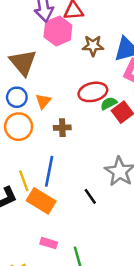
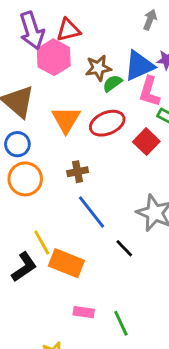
orange triangle: (43, 101) -> (66, 120), moved, size x1.5
green semicircle: (109, 103) -> (112, 83), moved
blue line: (49, 171) -> (91, 212), moved, turned -40

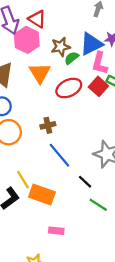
red triangle: (68, 30) -> (37, 19), turned 48
orange triangle: (66, 120) -> (40, 73), moved
red square: (146, 142) -> (98, 86), moved
green line: (121, 323) -> (98, 205), moved, turned -30

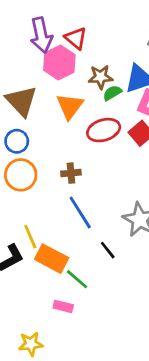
green line: (98, 205) -> (77, 279), moved

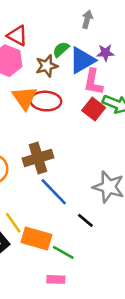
green semicircle: (112, 93) -> (61, 49), moved
red ellipse: (104, 130) -> (46, 101), moved, turned 32
brown cross: (71, 173) -> (38, 158), size x1.6

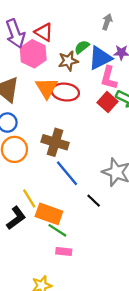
brown cross: (38, 158) -> (55, 142), turned 30
green line: (63, 252) -> (57, 230), moved

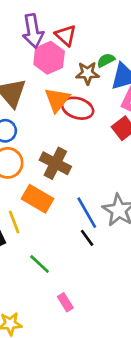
blue line: (67, 173) -> (87, 213), moved
orange rectangle: (49, 214) -> (38, 199), moved
pink rectangle: (64, 251) -> (65, 302), moved, turned 42

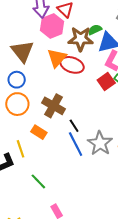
brown star: (87, 73) -> (81, 39), size x1.4
orange rectangle: (38, 199) -> (39, 132), size x0.7
black line: (87, 238) -> (74, 126), moved

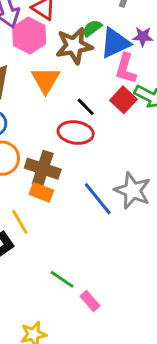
red ellipse: (72, 65) -> (76, 133), moved
brown cross: (53, 106) -> (43, 169), moved
black line: (74, 126) -> (86, 107), moved
green line: (38, 181) -> (62, 279), moved

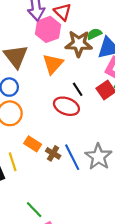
brown cross: (43, 169) -> (53, 153), moved, size x0.6

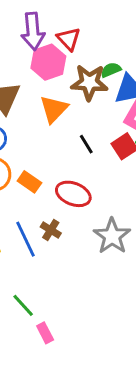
red ellipse: (66, 106) -> (73, 194), moved
orange rectangle: (33, 144) -> (29, 182), moved
blue line: (72, 157) -> (26, 239), moved

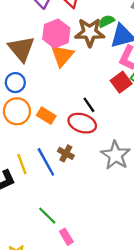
pink hexagon: (48, 62) -> (56, 34), moved
black line: (86, 144) -> (89, 105), moved

